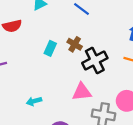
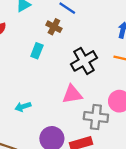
brown cross: (75, 44) -> (54, 27), moved

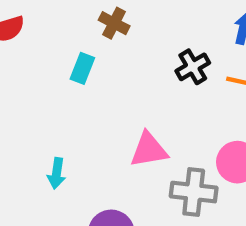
black cross: (84, 61) -> (193, 67), moved, size x0.7
cyan arrow: (23, 107) -> (57, 173), turned -63

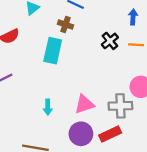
cyan rectangle: (82, 68) -> (53, 51), size x1.6
pink triangle: (149, 150) -> (84, 104), moved

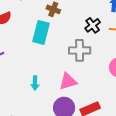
gray cross: (120, 106) -> (80, 50), moved

